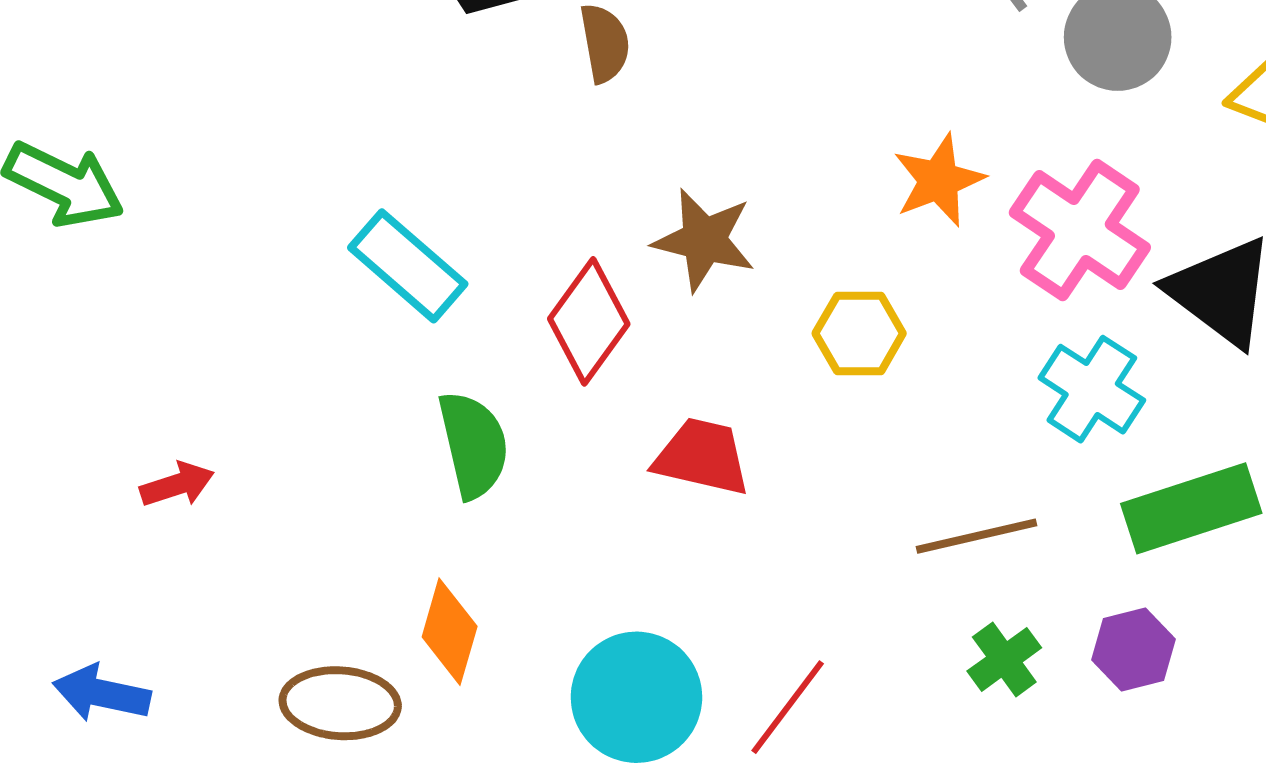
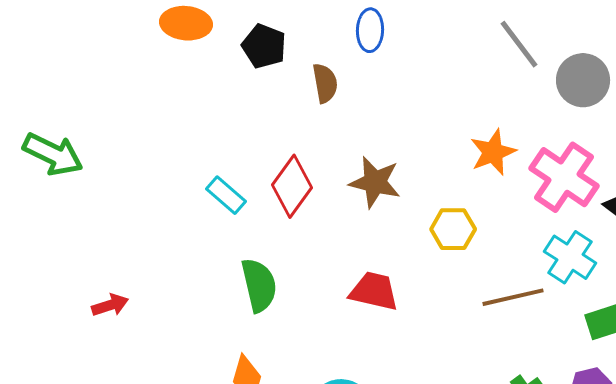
cyan rectangle: (408, 266) -> (226, 195), size x0.7
red diamond: (589, 321) -> (292, 186), moved
brown line: (976, 536) -> (513, 297), moved

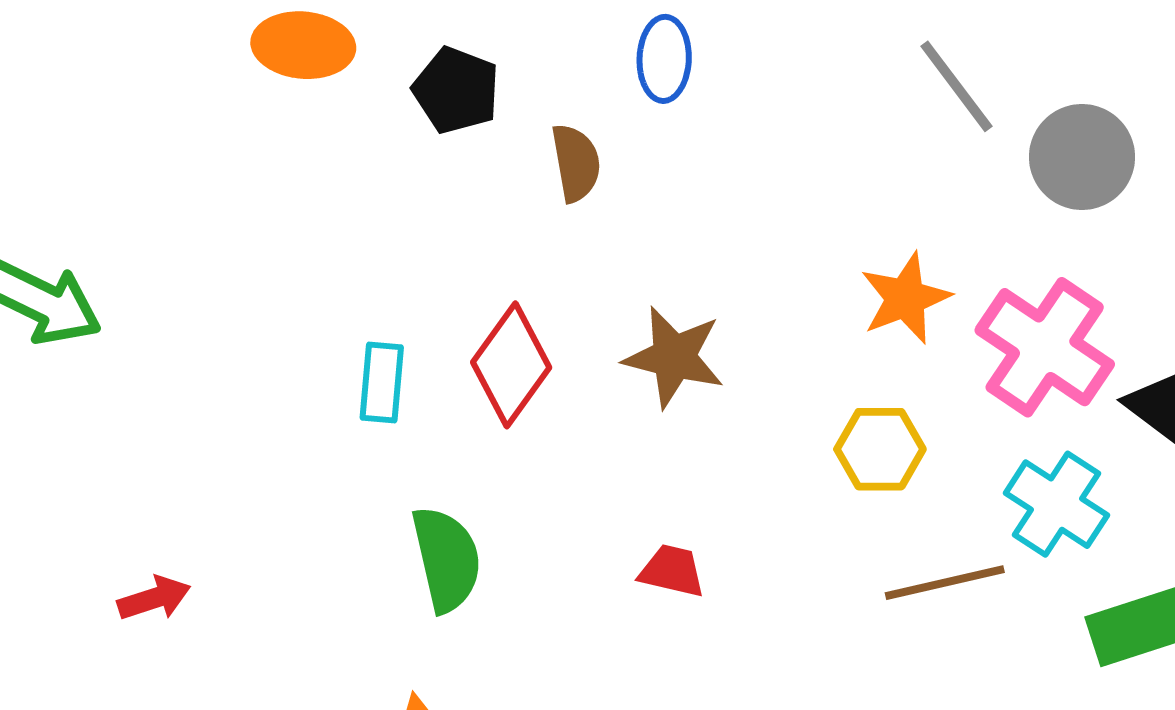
cyan rectangle: (226, 195) -> (382, 383), turned 54
yellow hexagon: (453, 229) -> (880, 449), moved
red trapezoid: (374, 291) -> (672, 571), size x0.7

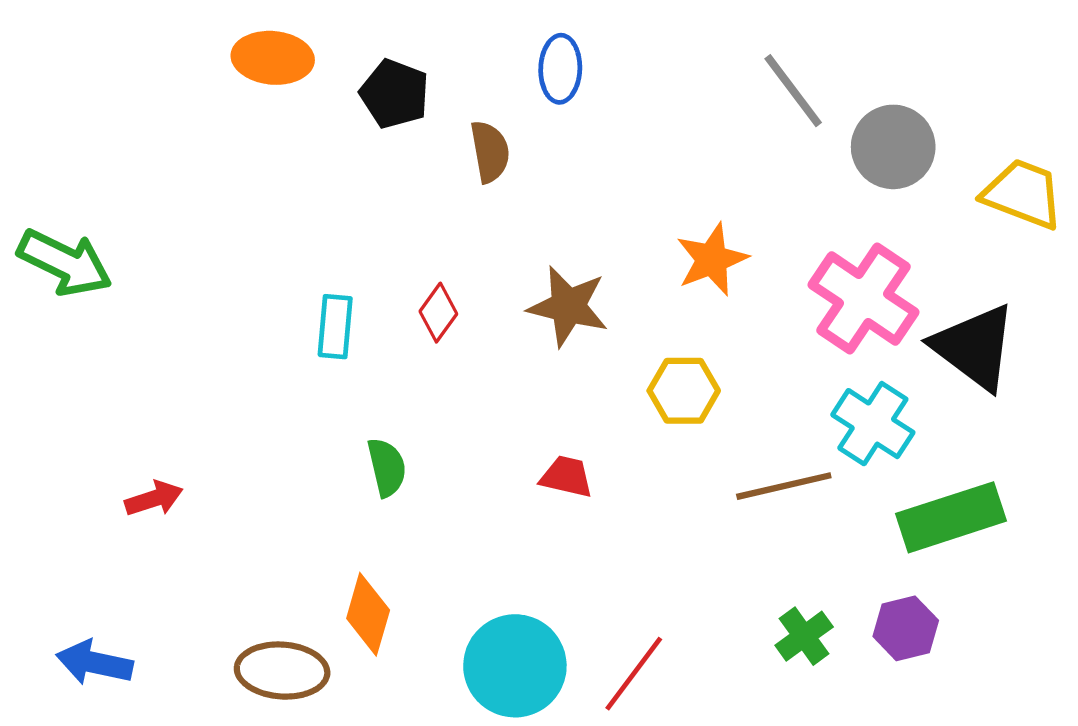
orange star: (905, 298) -> (712, 259), moved
red diamond: (511, 365) -> (438, 313), size x0.6
yellow hexagon: (880, 449) -> (684, 391), moved
green semicircle: (446, 559) -> (387, 467), size x0.7

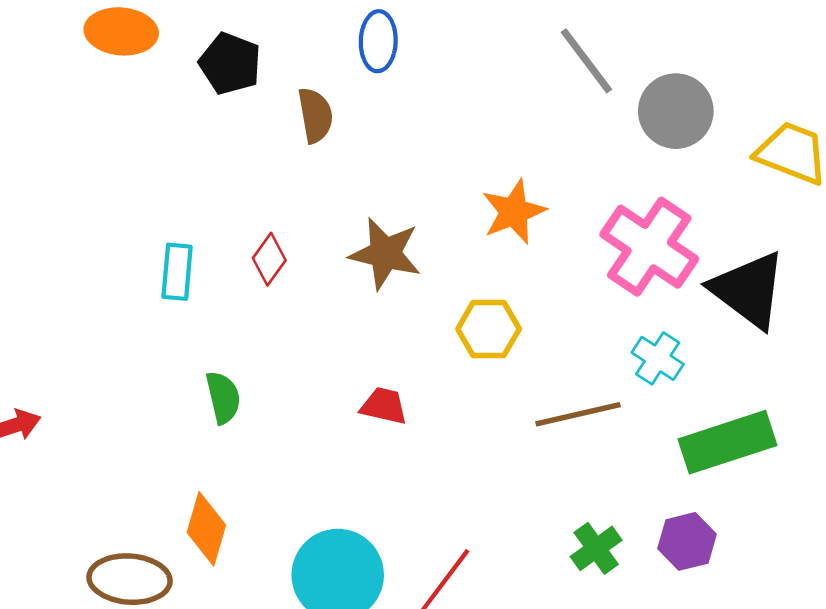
cyan cross: (873, 424) -> (658, 358), size x0.7

